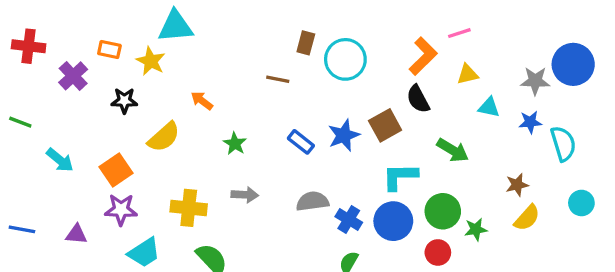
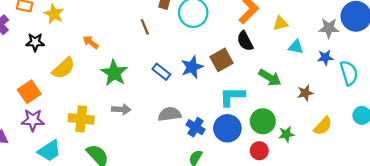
brown line: (278, 79) -> (145, 27), turned 56
green star: (235, 144) -> (114, 73), size x1.6
brown star: (517, 185) -> (305, 93), moved

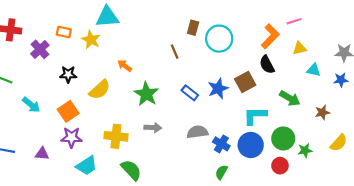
black star: (35, 42) -> (68, 74), moved

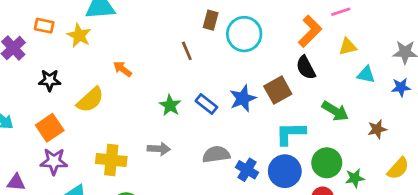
green star: (146, 94) -> (170, 105), moved, size x0.7

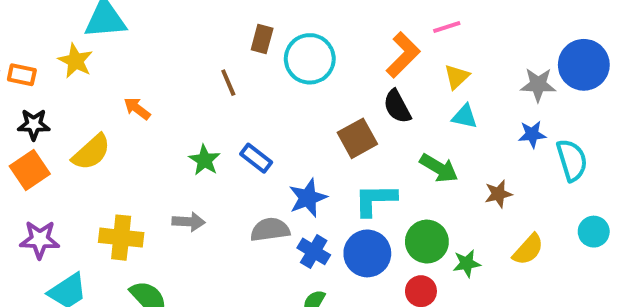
orange rectangle: (44, 26) -> (22, 75), moved
yellow triangle: (348, 47) -> (457, 77), turned -30
cyan triangle: (366, 75) -> (465, 116), moved
blue star: (243, 98) -> (308, 198), moved
orange square: (50, 128) -> (30, 170), moved

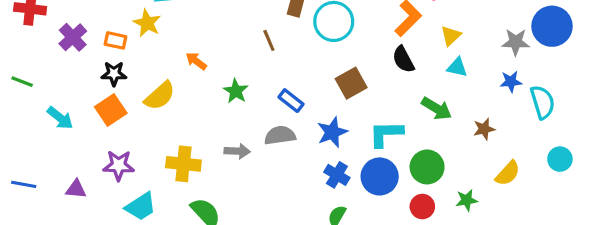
orange rectangle: (22, 75) -> (115, 40), moved
brown square: (357, 138) -> (351, 83), moved
green star: (204, 160) -> (236, 91), moved
gray semicircle: (270, 230) -> (280, 135), moved
green star: (467, 263) -> (467, 200), moved

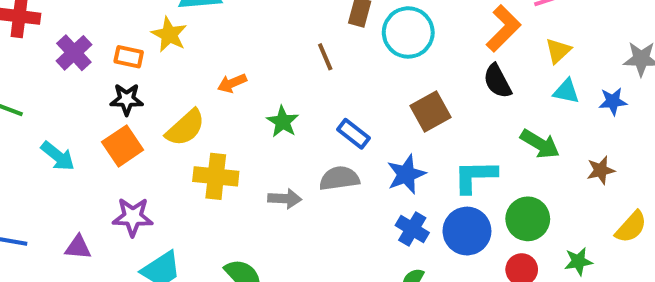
orange arrow: (196, 61) -> (232, 83), turned -60
blue star: (511, 82) -> (613, 101), moved
yellow cross: (183, 164) -> (216, 176), moved

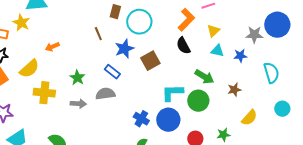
green star: (283, 122) -> (77, 78), moved
blue star: (406, 174) -> (124, 49), moved
green circle: (528, 219) -> (198, 101), moved

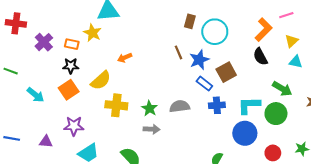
brown line: (98, 34) -> (179, 52), moved
blue rectangle: (112, 72) -> (204, 84), moved
green star: (77, 78) -> (150, 108), moved
gray arrow: (78, 104) -> (152, 129), moved
blue cross: (141, 119) -> (217, 105), moved, turned -35

